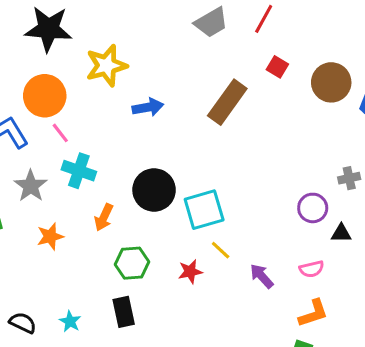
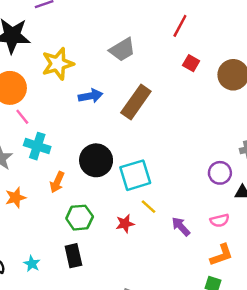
gray trapezoid: (211, 22) -> (122, 50), moved
brown rectangle: (227, 102) -> (136, 102), moved

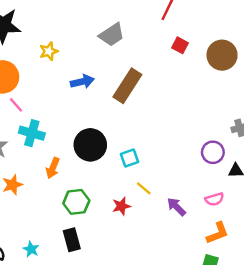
yellow star: (58, 64) -> (49, 51), size x0.6
cyan square: (135, 175) -> (129, 158), size x0.6

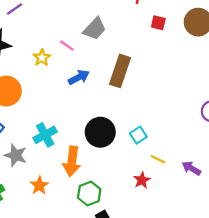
pink line: (16, 105) -> (67, 46), moved
cyan cross: (32, 133) -> (45, 135), turned -30
orange arrow: (53, 168) -> (72, 161), size x1.5
green hexagon: (76, 202) -> (89, 194), moved

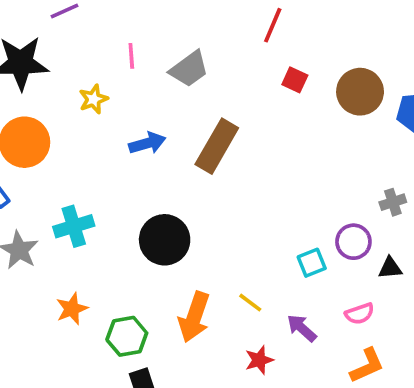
pink line: (67, 46) -> (131, 56), moved, turned 40
cyan square: (138, 135) -> (312, 263), moved
orange arrow: (72, 161) -> (194, 317), moved
red star: (142, 180) -> (259, 360), moved
orange star: (39, 185) -> (72, 309), moved

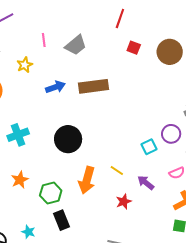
brown rectangle: (217, 146) -> (93, 86), turned 56

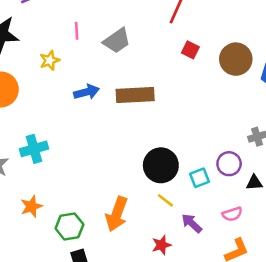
black circle: (68, 139) -> (161, 165), moved
yellow line: (117, 170) -> (165, 200), moved

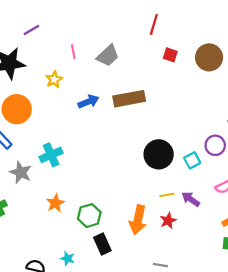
yellow line: (165, 200) -> (167, 195), moved, turned -40
orange arrow: (117, 214) -> (138, 220), moved

